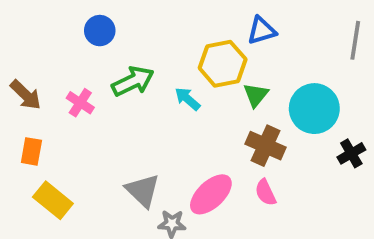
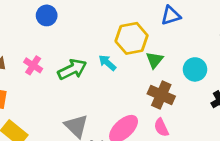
blue triangle: (262, 31) -> (171, 15), moved
green arrow: (133, 81) -> (72, 69), moved
cyan circle: (314, 109) -> (195, 69), size x0.7

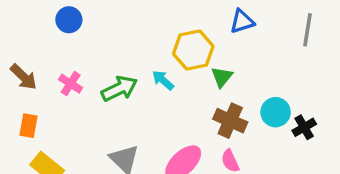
blue circle: (47, 15) -> (69, 20), moved
cyan circle: (195, 69) -> (276, 112), moved

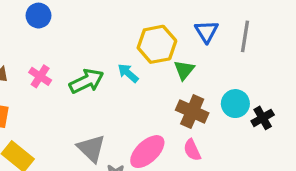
blue triangle: (242, 21) -> (207, 32), moved, turned -45
gray line: (307, 30) -> (245, 36), moved

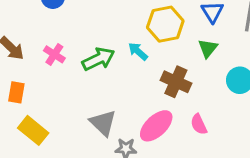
green triangle: (184, 70) -> (208, 48), moved
brown cross: (192, 112) -> (176, 82), moved

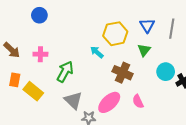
pink cross: (54, 54) -> (40, 54), turned -32
green arrow: (98, 59) -> (65, 72), moved, turned -35
yellow rectangle: (33, 130) -> (33, 91), moved

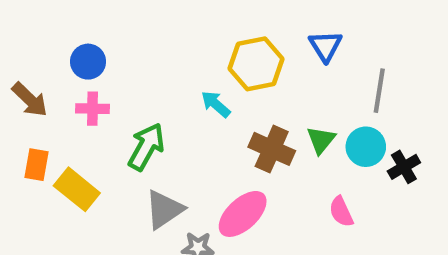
blue circle: (39, 15) -> (88, 62), moved
gray line: (172, 29) -> (379, 91), moved
green triangle: (144, 50) -> (321, 140), moved
gray triangle: (73, 100) -> (164, 209), turned 42
pink semicircle: (138, 101) -> (341, 212), moved

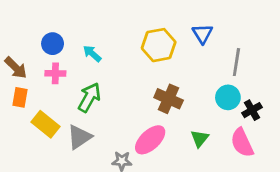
cyan arrow: (216, 104) -> (92, 54), moved
green triangle: (321, 140) -> (200, 138), moved
orange rectangle: (37, 165) -> (20, 97), moved
gray triangle: (164, 209) -> (79, 137), moved
pink semicircle: (341, 212) -> (242, 143), moved, size x1.5

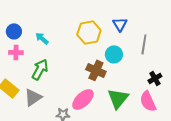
cyan circle: (228, 97) -> (114, 54), moved
green triangle: (200, 138) -> (118, 98), size x1.6

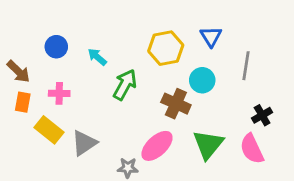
pink cross: (16, 52) -> (59, 93), moved
green arrow: (40, 69) -> (125, 85), moved

